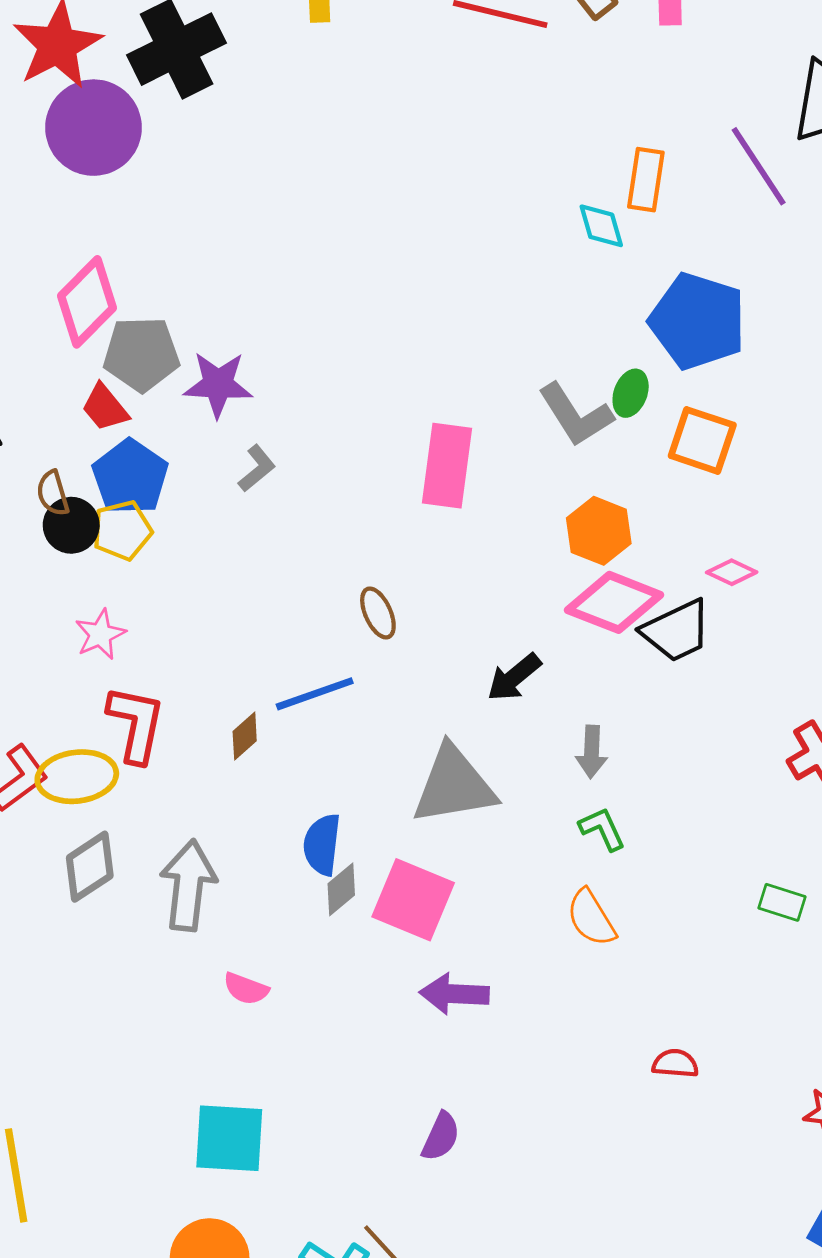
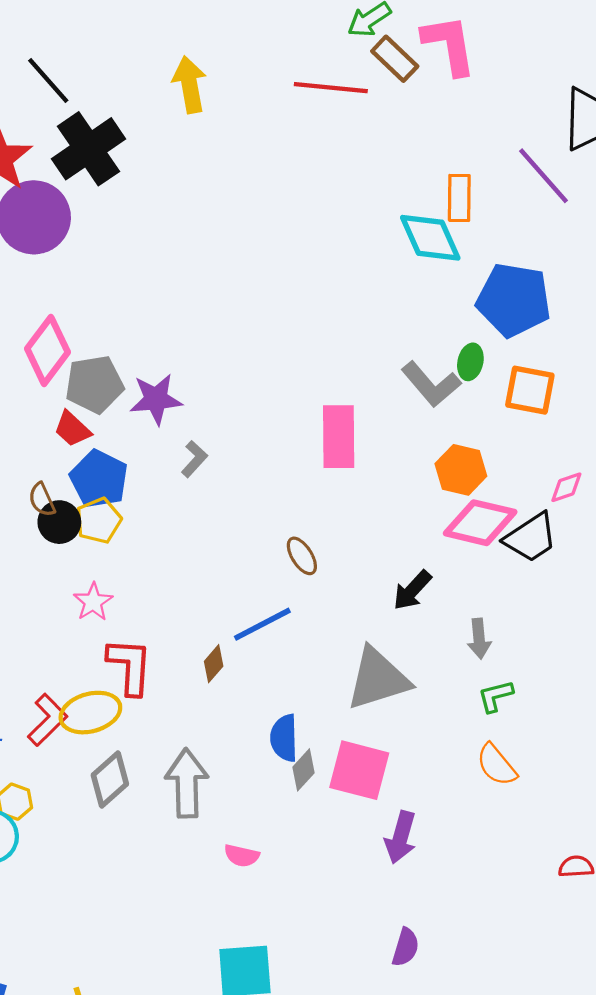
cyan diamond: (601, 226) -> (430, 238), size x1.6
pink diamond: (732, 572) -> (566, 487), turned -36
green L-shape: (602, 829) -> (495, 696), turned -72
purple arrow: (454, 994) -> (401, 837), turned -69

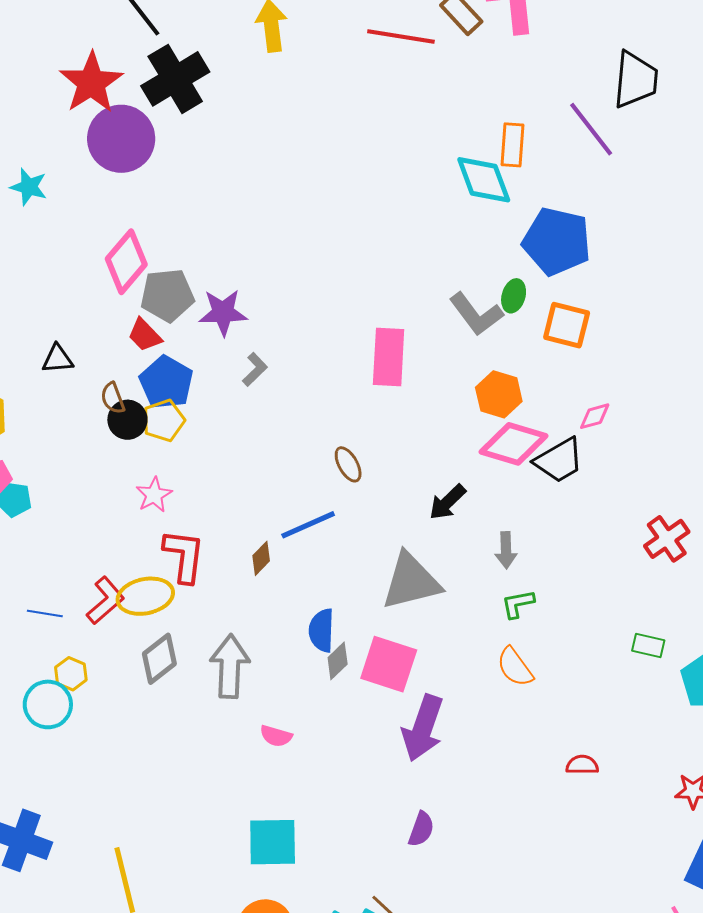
purple arrow: (401, 837) -> (423, 728), size x1.4

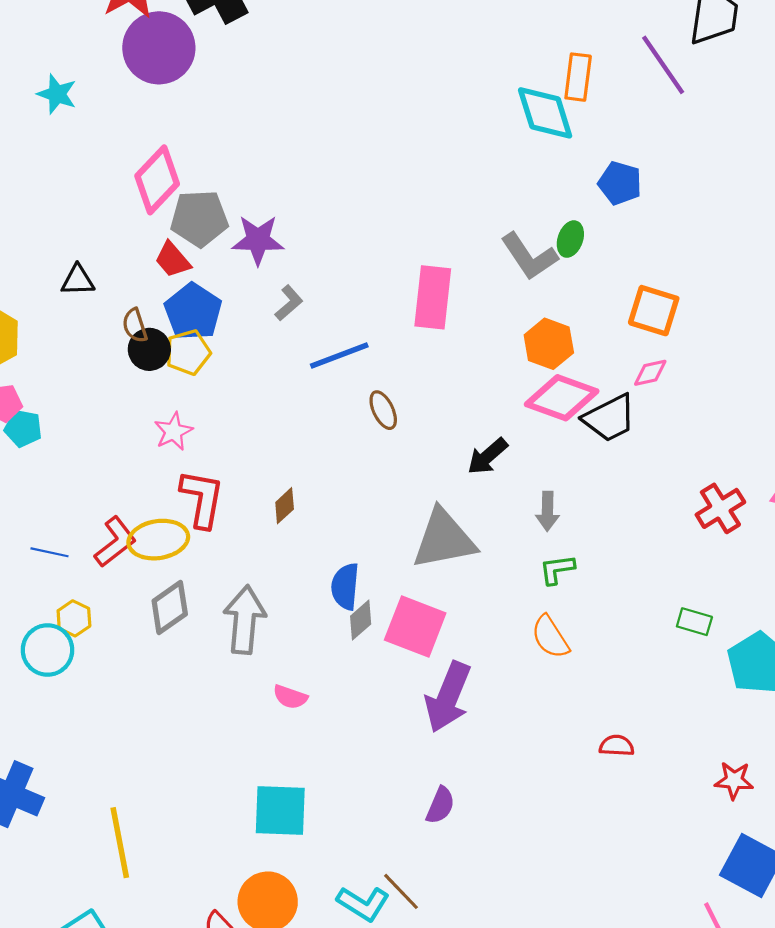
blue pentagon: (557, 241) -> (620, 183), size x0.6
orange square: (567, 325) -> (654, 311), moved
blue line: (308, 525) -> (339, 355), moved

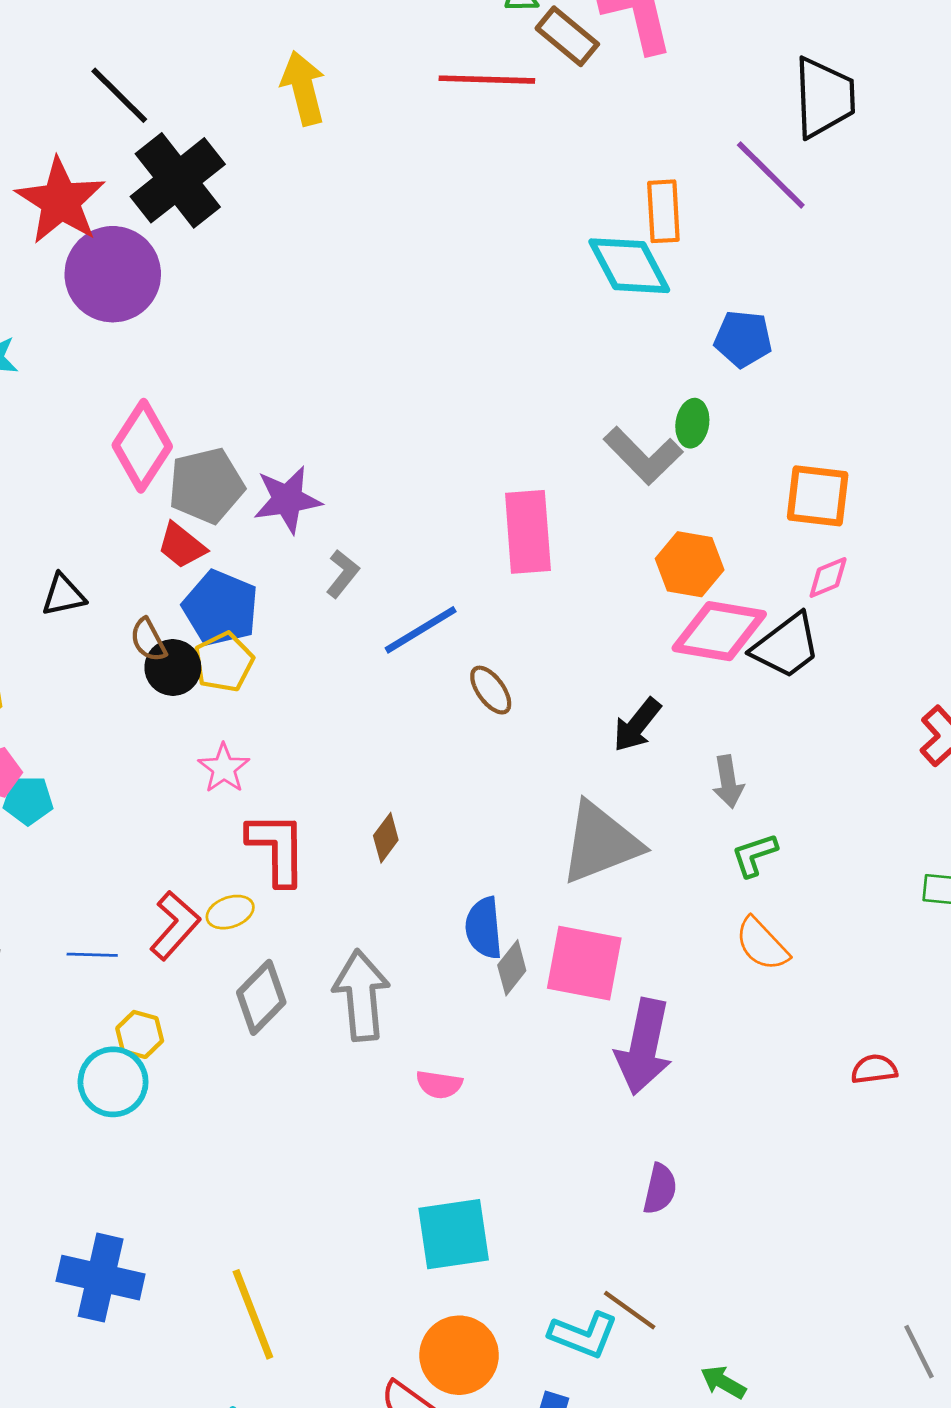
yellow ellipse: (158, 540) -> (230, 912), size x0.6

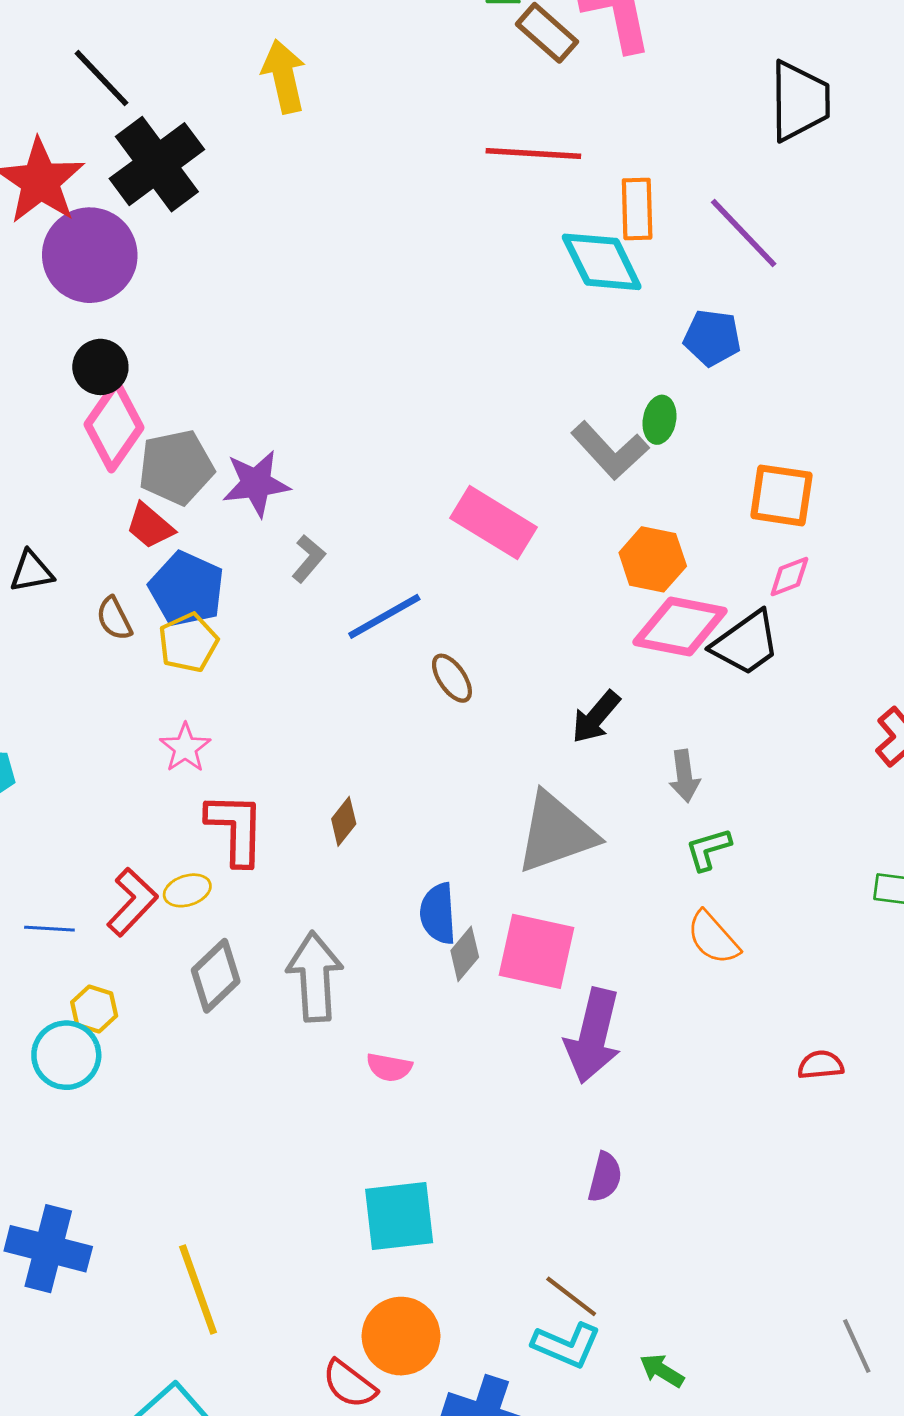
red line: (487, 80) -> (533, 153), moved
purple line: (771, 175) -> (744, 233), moved
pink rectangle: (528, 532) -> (493, 523), turned -56
black circle: (173, 668) -> (100, 367), moved
cyan L-shape: (583, 1335) -> (566, 1345), moved

